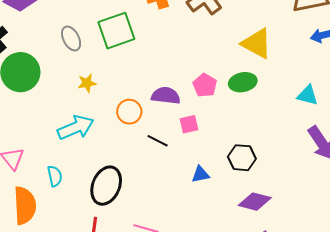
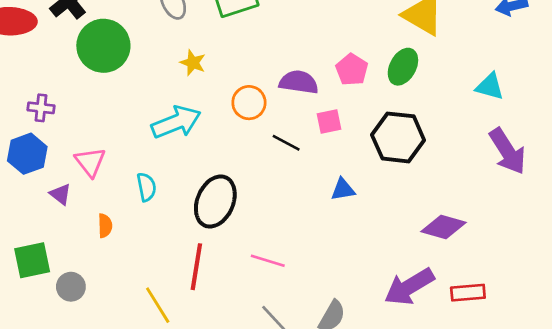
green ellipse: (243, 82) -> (403, 67), turned -52
yellow star: (87, 83) -> (193, 63), turned 30
black hexagon: (242, 158) -> (398, 137), moved, size x1.4
purple diamond: (255, 202) -> (443, 227), moved
orange semicircle: (25, 205) -> (105, 226), size x0.5

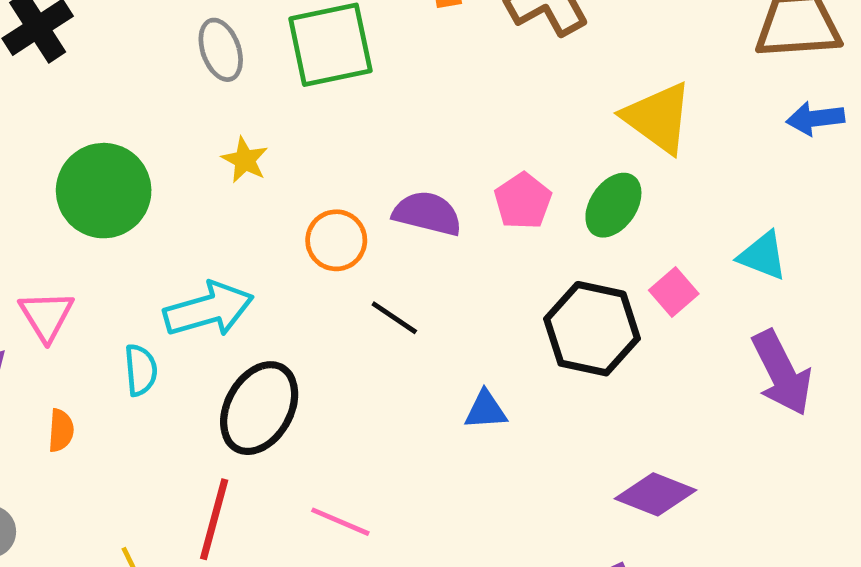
green circle: (103, 46) -> (104, 191), moved
cyan arrow: (176, 122) -> (209, 309), moved
pink square: (329, 122) -> (674, 292), moved, turned -35

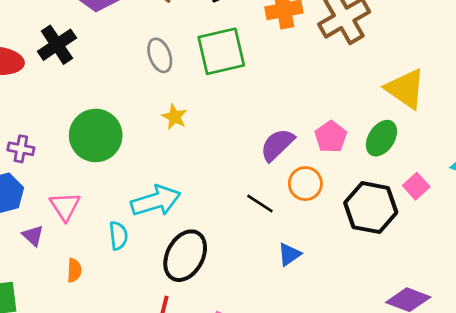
purple semicircle: (427, 213) -> (277, 145), turned -57
orange circle: (336, 240) -> (305, 184), moved
blue triangle: (486, 410) -> (289, 254), moved, turned -30

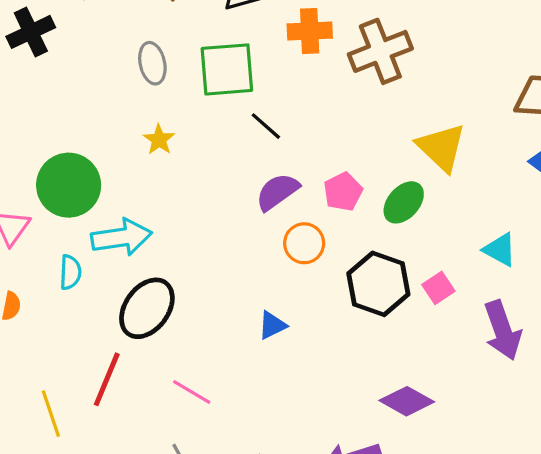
green circle: (96, 135) -> (69, 185), moved
pink square: (416, 186) -> (438, 288), moved
black line: (260, 204) -> (266, 126), moved

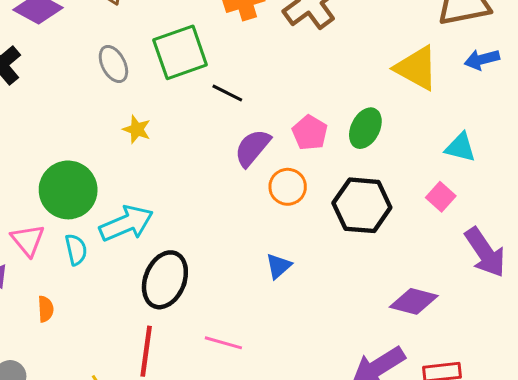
yellow triangle: (441, 147) -> (416, 68), moved
cyan semicircle: (70, 272) -> (76, 250), moved
pink square: (438, 288) -> (441, 197), moved
purple arrow: (503, 330) -> (485, 252), moved

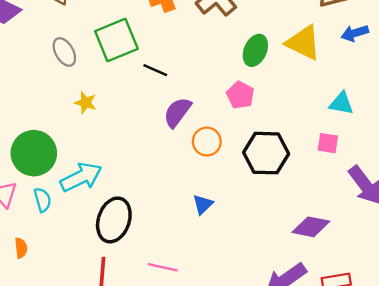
green ellipse: (365, 128) -> (255, 50), moved
pink pentagon: (310, 133) -> (240, 95), moved
pink square: (441, 197) -> (328, 143), turned -30

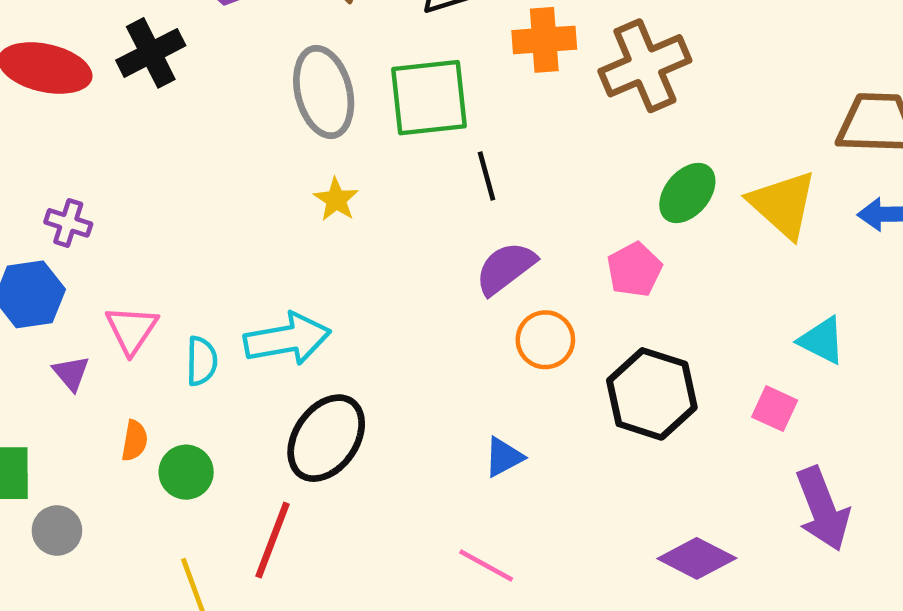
gray ellipse: (64, 52) -> (324, 92), size x1.5
black line: (155, 70) -> (487, 176), turned 35
green circle: (34, 153) -> (186, 472), moved, size x0.6
pink line: (163, 267) -> (486, 566), moved

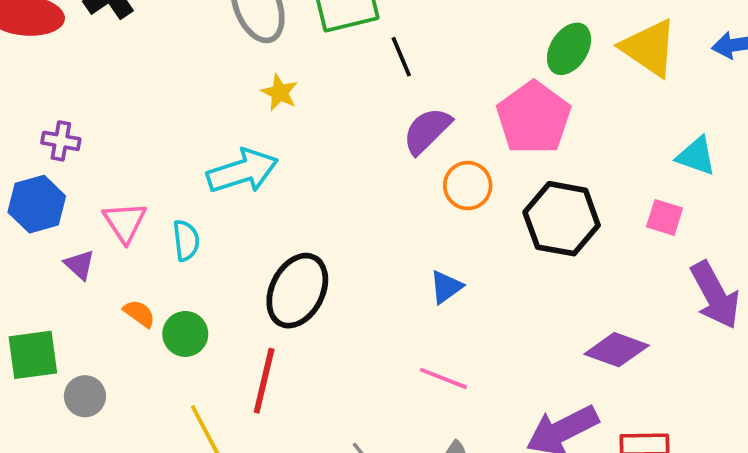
pink pentagon: (634, 270) -> (534, 118), size x1.6
cyan arrow: (287, 339) -> (242, 171), moved
orange semicircle: (135, 441) -> (139, 314), turned -56

